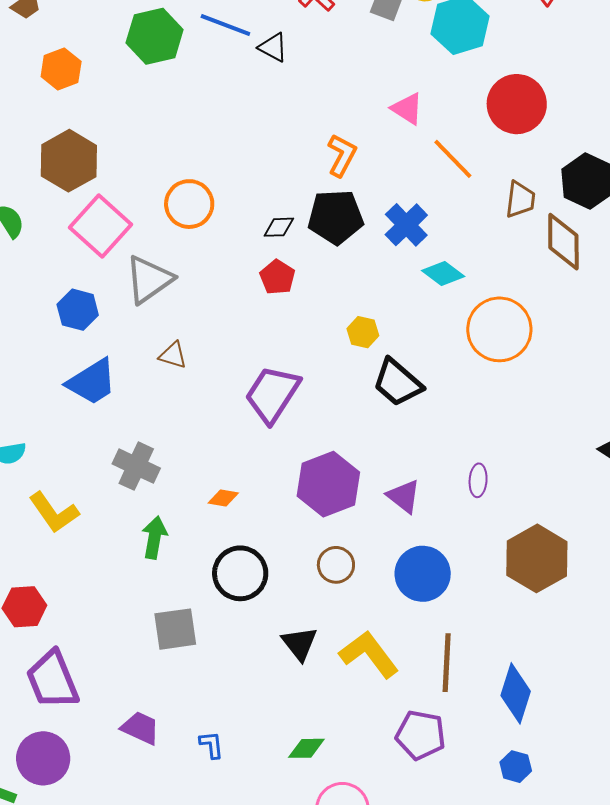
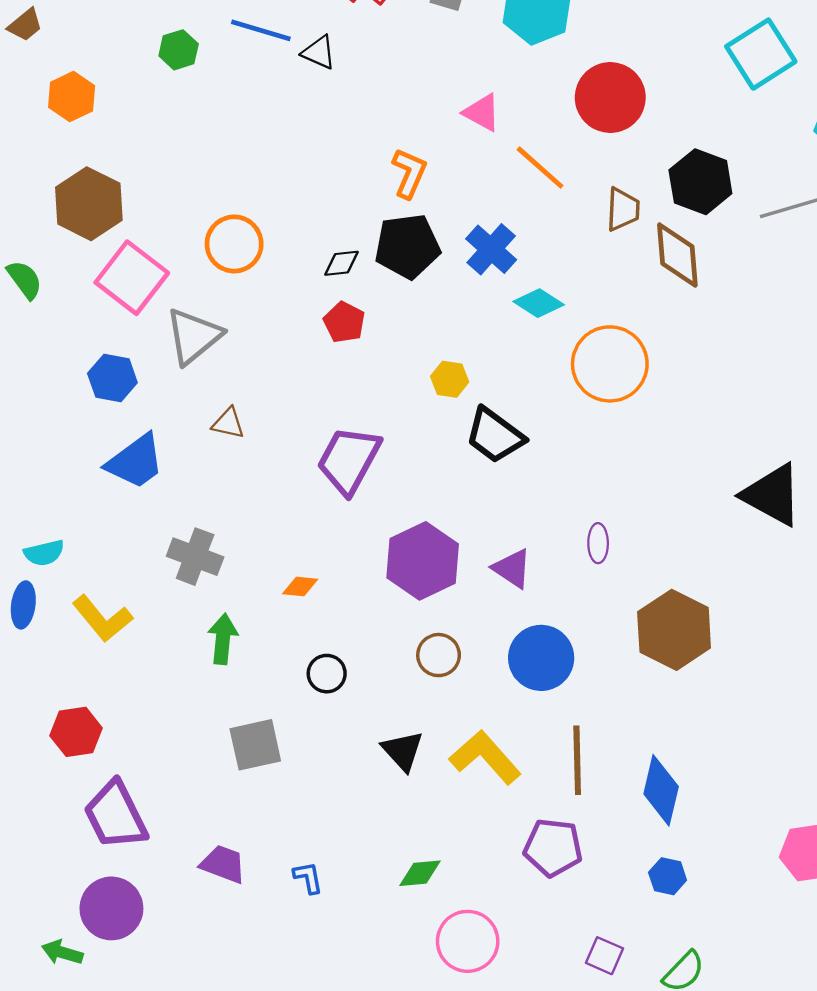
green hexagon: (155, 36) -> (179, 50), size x0.6
black circle: (240, 573) -> (327, 674), size x0.6

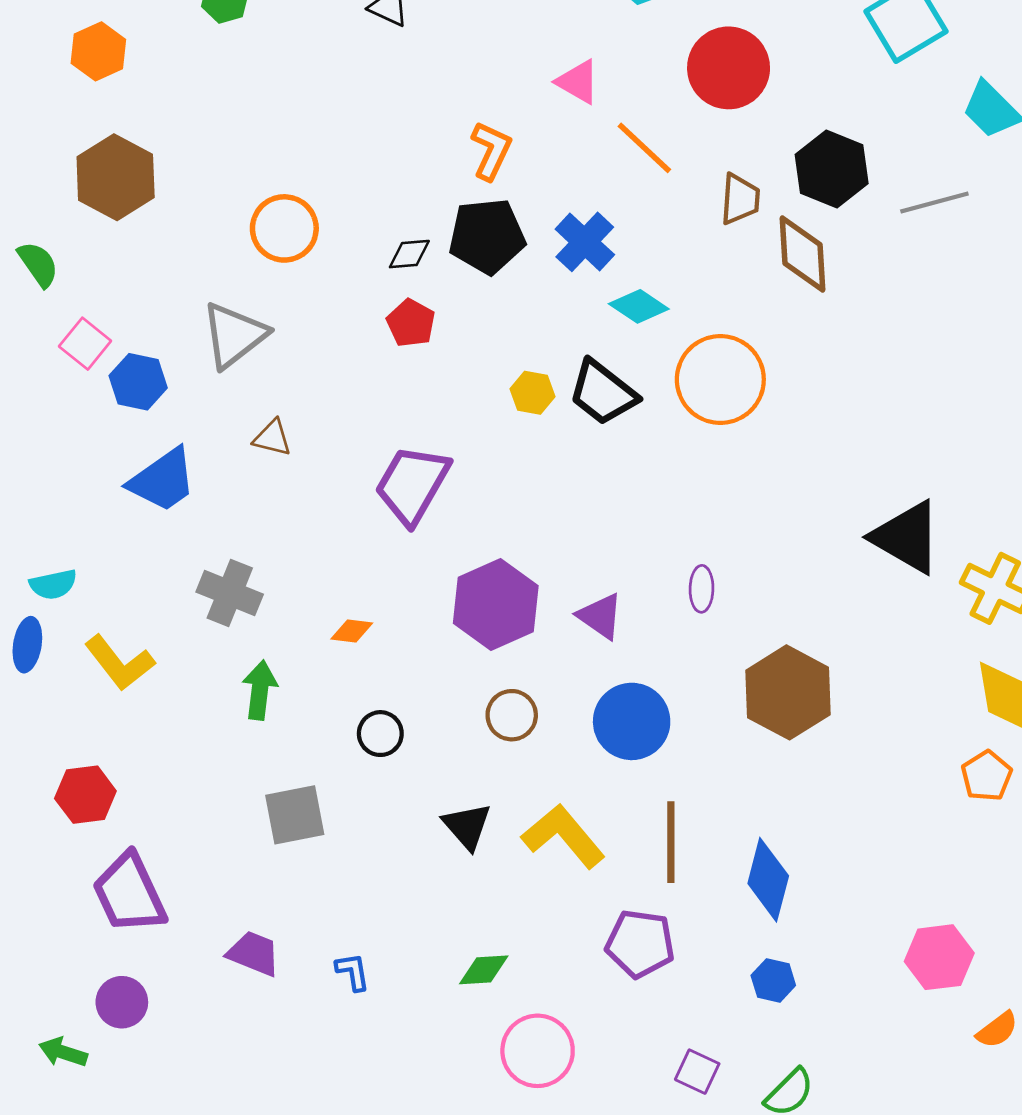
pink square: (132, 278) -> (85, 344), moved, size x0.6
black trapezoid: (495, 435) -> (603, 393), moved
purple circle: (111, 908) -> (122, 1002), size x0.7

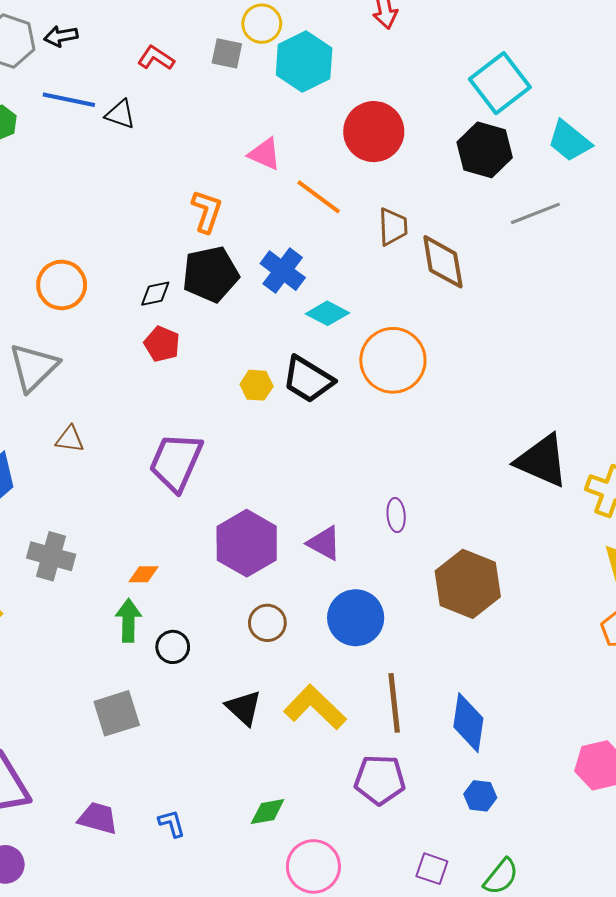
black hexagon: (832, 169) -> (485, 150), moved
green arrow: (260, 690) -> (128, 620), moved

